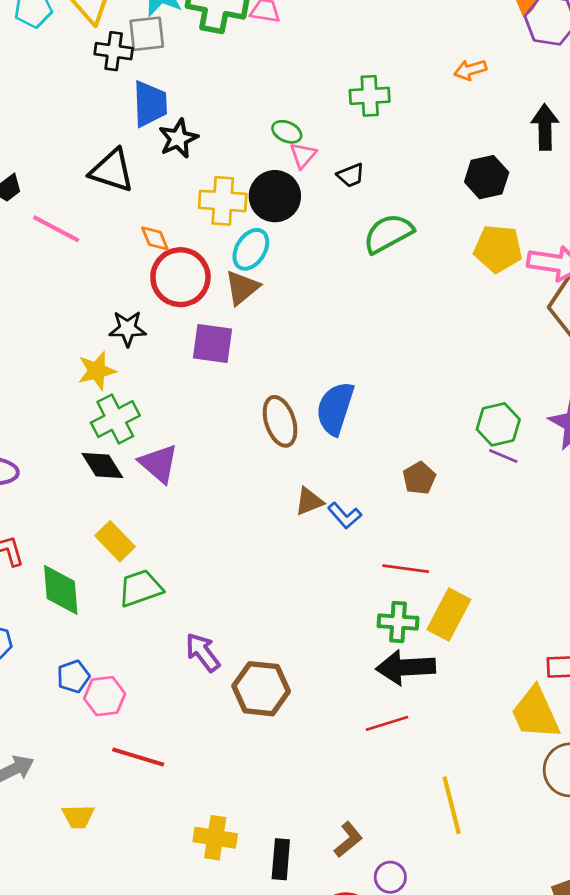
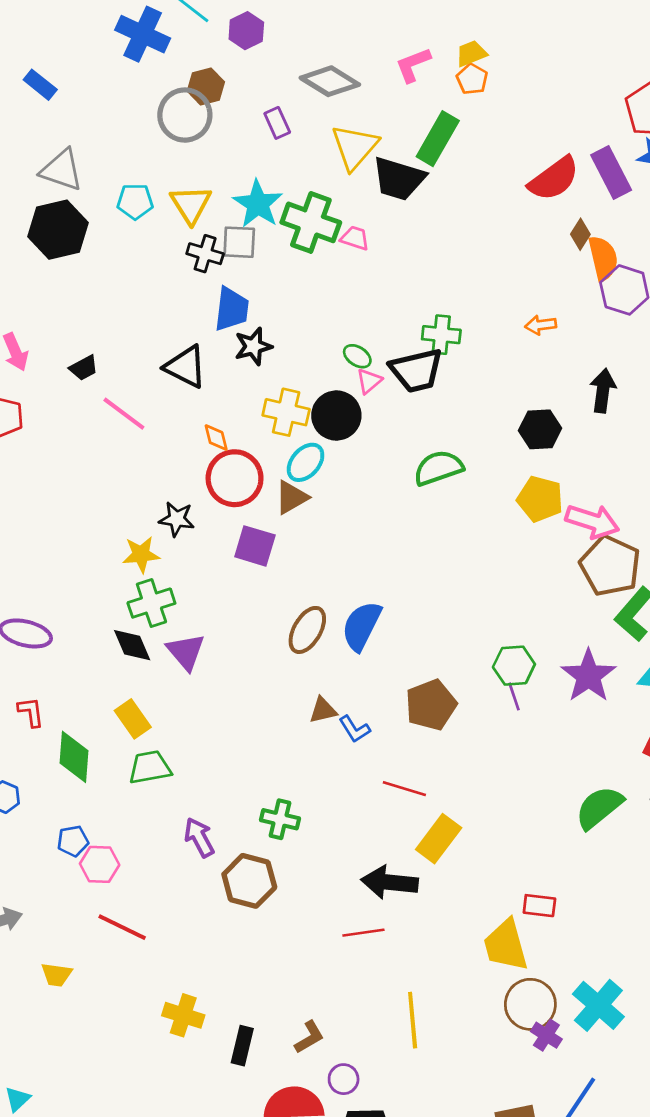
black trapezoid: (351, 175) -> (416, 370), moved, size x2.0
brown ellipse: (280, 421) -> (307, 630), turned 39
purple line: (503, 456) -> (514, 696), turned 40
brown pentagon: (419, 478) -> (431, 705), size x1.6
green cross: (398, 622) -> (280, 819), moved

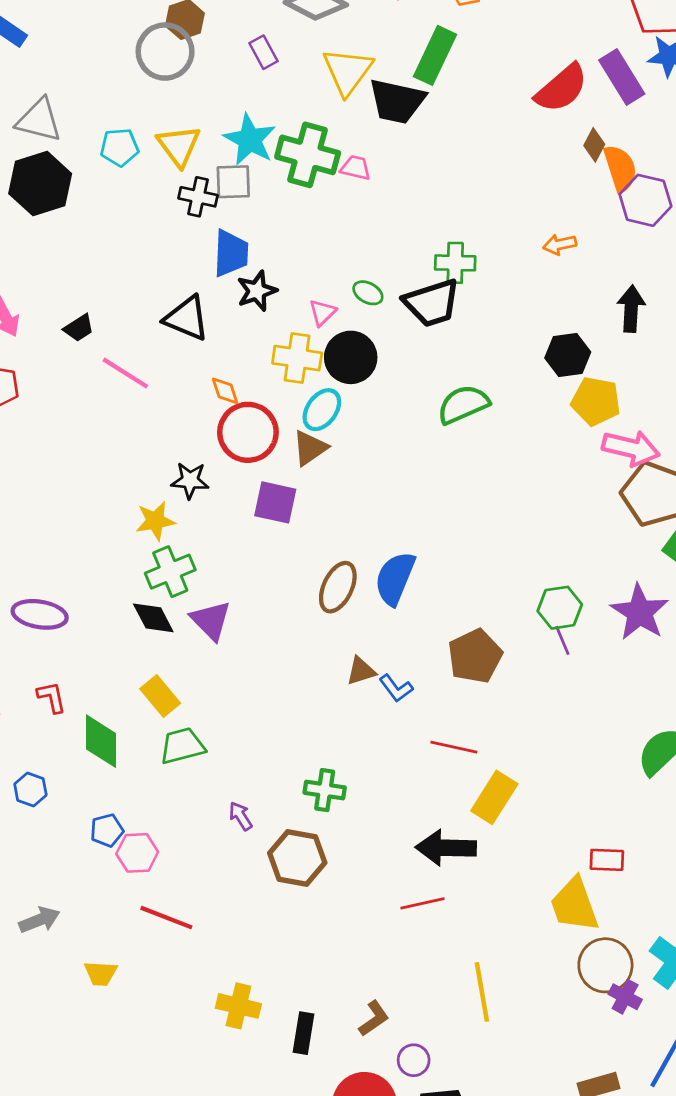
pink triangle: (369, 381) -> (322, 313), moved
yellow pentagon: (540, 499) -> (596, 401), moved
purple arrow: (199, 837) -> (241, 816), size x0.7

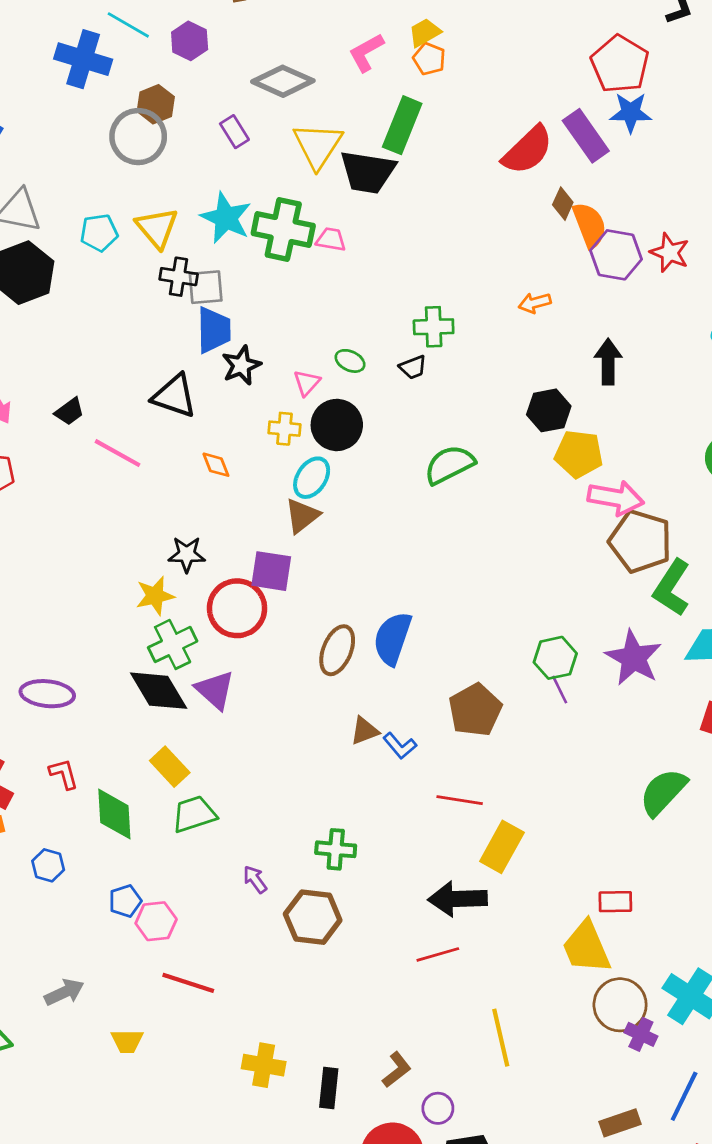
gray square: (233, 182) -> (206, 287), moved
black trapezoid: (432, 303) -> (413, 367), size x0.5
yellow cross: (297, 358) -> (284, 429), size x0.7
red circle: (248, 432) -> (237, 608), moved
black diamond: (153, 618) -> (159, 691), size x1.4

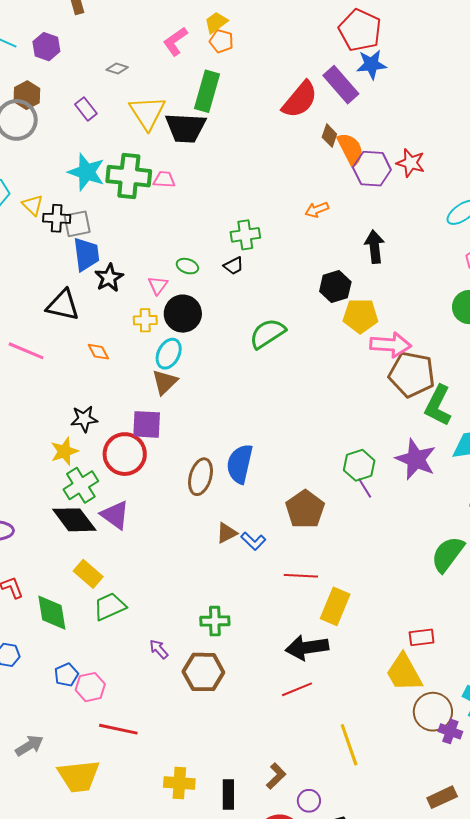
gray diamond: (283, 81) -> (117, 69), size x0.5
yellow triangle: (157, 228) -> (33, 205), moved, size x0.7
yellow trapezoid: (127, 1041) -> (79, 776), size x1.8

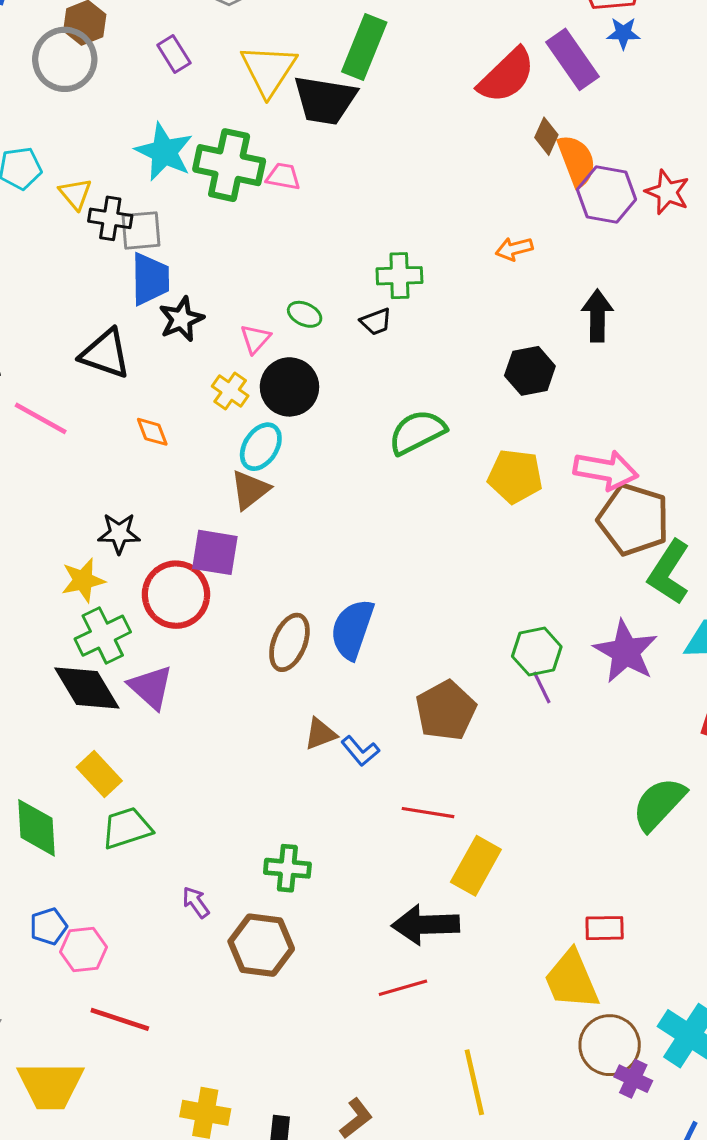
blue star: (371, 64) -> (623, 33), size x0.7
yellow pentagon: (360, 316) -> (515, 476), moved
yellow cross: (145, 320) -> (230, 391), turned 30

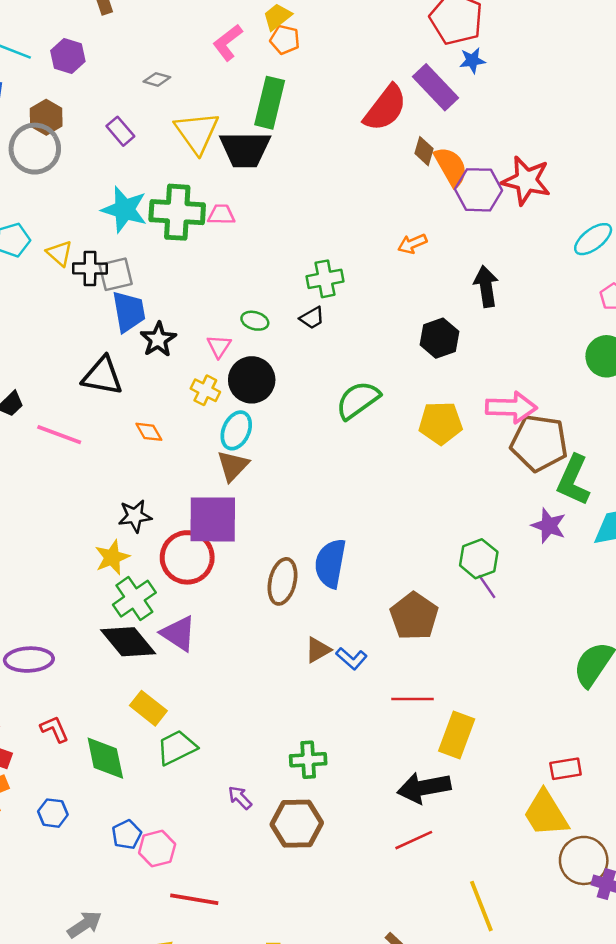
red star: (667, 192) -> (526, 181), size x1.4
purple square: (215, 552) -> (213, 519), size x1.4
purple star: (626, 652) -> (549, 526), moved, size x0.7

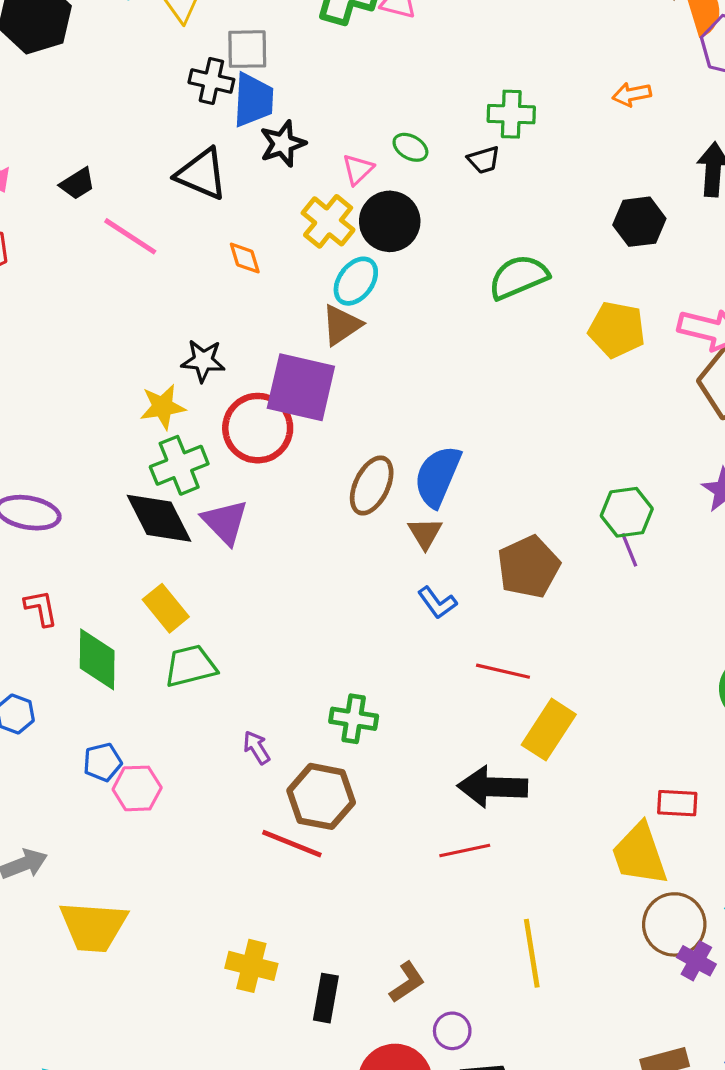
black cross: (90, 269) -> (211, 81), moved
yellow cross: (205, 390) -> (328, 221), size x1.4
brown triangle: (318, 650) -> (425, 533), moved, turned -44
red line: (194, 899) -> (292, 844), moved

